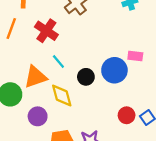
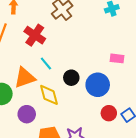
blue circle: (114, 70) -> (98, 85), moved

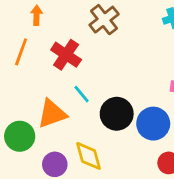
black circle: (71, 78) -> (117, 114), size x1.5
yellow diamond: (49, 95) -> (89, 156), moved

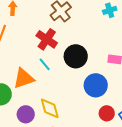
red cross: (66, 55) -> (47, 39), moved
black circle: (117, 114) -> (76, 56), moved

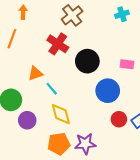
cyan line: (45, 64) -> (52, 89), moved
orange triangle: (24, 78) -> (35, 73), moved, size x0.7
purple circle: (26, 114) -> (27, 120), moved

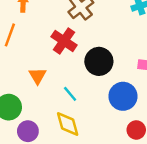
orange triangle: (35, 73) -> (38, 76), turned -42
cyan line: (52, 89) -> (70, 94), moved

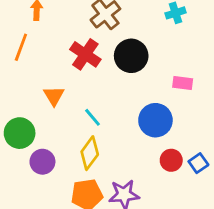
black circle: (99, 61) -> (131, 56), moved
yellow diamond: (68, 124) -> (90, 153), turned 52

